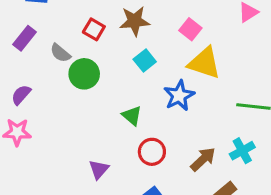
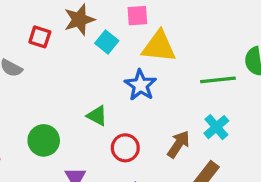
pink square: (190, 29) -> (137, 16), turned -30
cyan square: (145, 61) -> (107, 42), moved
green circle: (84, 74) -> (44, 140), moved

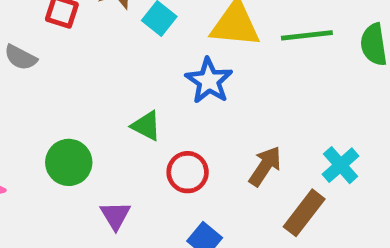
green line: (218, 80) -> (307, 35), moved
cyan cross: (216, 127) -> (341, 165), moved

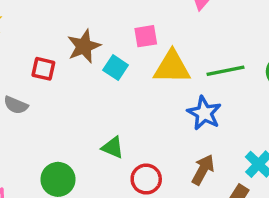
blue star: (209, 81) -> (204, 113), moved

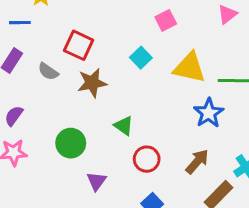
pink square: (146, 36) -> (166, 20), moved, turned -30
brown star: (84, 46) -> (92, 83), moved
red square: (43, 69) -> (79, 45), size x1.4

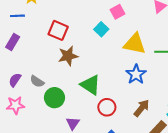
cyan square: (141, 58) -> (101, 29), moved
gray semicircle: (48, 71) -> (37, 81), moved
blue star: (209, 113) -> (136, 74), moved
green triangle: (124, 126) -> (91, 85), size x1.5

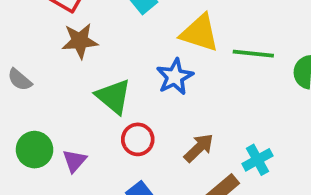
blue star: (136, 74) -> (175, 77), moved
green circle: (54, 98) -> (35, 150), moved

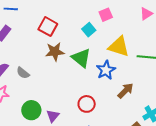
green triangle: (114, 96) -> (81, 58), moved
brown arrow: (199, 148) -> (125, 91), moved

